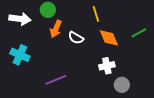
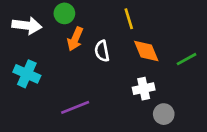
green line: (139, 33) -> (187, 59), moved
white semicircle: (76, 38) -> (102, 51), turned 49

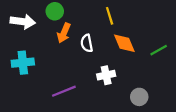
cyan cross: (27, 74) -> (23, 63), turned -30
white cross: (144, 89) -> (106, 75), moved

